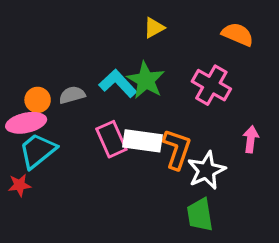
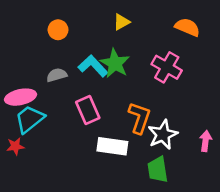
orange circle: (38, 100) -> (58, 30), moved
pink arrow: (251, 139) -> (206, 141), moved
white rectangle: (143, 141) -> (112, 146), moved

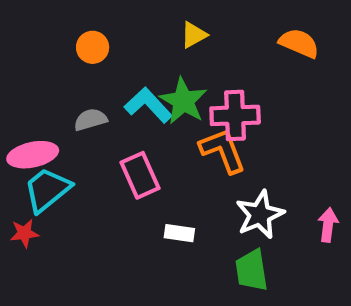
pink cross: (167, 67) -> (235, 115), moved, turned -32
orange L-shape: (140, 118) -> (223, 151), moved, turned -40
white rectangle: (112, 146) -> (179, 233), size x0.6

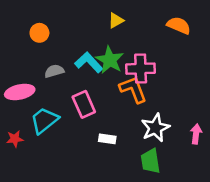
orange circle: (93, 47) -> (39, 33), moved
cyan trapezoid: (47, 190) -> (44, 120), moved

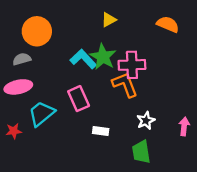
orange circle: (39, 33) -> (37, 31), size x1.6
gray semicircle: (54, 71) -> (22, 59), moved
white star: (155, 128) -> (146, 121), size x0.7

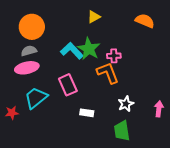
gray semicircle: (22, 59) -> (29, 51), moved
pink cross: (132, 65) -> (114, 56), size x0.6
pink ellipse: (18, 87) -> (27, 68), moved

